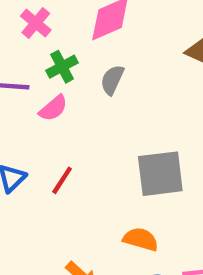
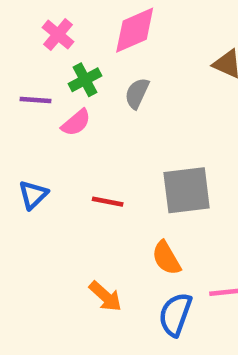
red line: (62, 180) -> (108, 202), moved, turned 68
orange semicircle: (141, 239) -> (166, 258), turned -136

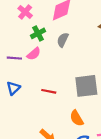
purple line: (35, 100) -> (14, 58), moved

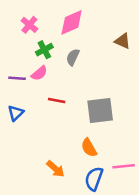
red line: (49, 91) -> (57, 101), moved

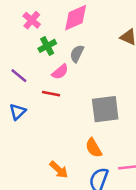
pink semicircle: (39, 73) -> (60, 72), moved
purple line: (17, 78) -> (19, 76), turned 35
red line: (57, 101) -> (51, 94), moved

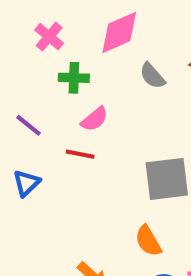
green cross: (47, 46) -> (74, 78), turned 30
gray semicircle: (77, 54) -> (152, 76), moved, turned -66

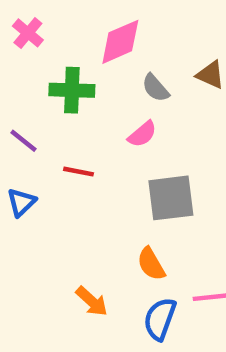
pink cross: (49, 37) -> (28, 33), moved
green cross: (74, 78) -> (72, 90), size x1.4
pink semicircle: (95, 119) -> (142, 134), moved

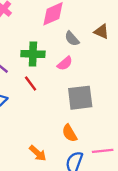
green cross: (72, 90) -> (33, 54), moved
red line: (78, 172) -> (31, 83), turned 42

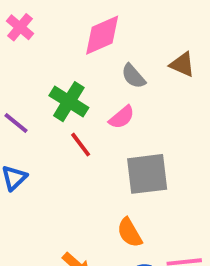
green cross: (33, 54) -> (69, 102), turned 30
red line: (31, 83) -> (81, 145), moved

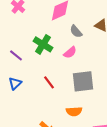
red line: (81, 145) -> (49, 82), moved
orange semicircle: (130, 233) -> (74, 111), turned -63

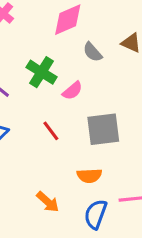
pink semicircle: (70, 52) -> (72, 91), moved

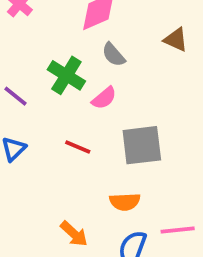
gray semicircle: (92, 52) -> (114, 55), moved
red line: (51, 131) -> (78, 147), turned -30

